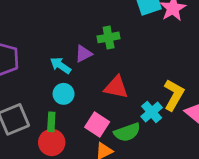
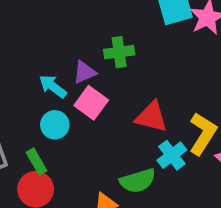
red triangle: (116, 87) -> (151, 117), moved
green rectangle: (51, 122) -> (37, 162), turned -36
pink square: (97, 124) -> (91, 103), moved

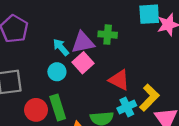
purple triangle: (84, 72) -> (83, 42), size x1.5
green rectangle: (37, 162) -> (58, 108), moved, size x1.5

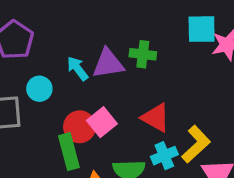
pink square: (83, 63) -> (102, 122), moved
cyan circle: (57, 72) -> (39, 89), moved
red circle: (36, 110) -> (80, 127), moved

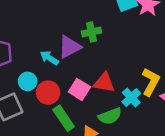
red triangle: (156, 118) -> (104, 83), moved
red circle: (80, 127) -> (48, 93), moved

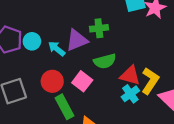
cyan circle: (28, 81) -> (32, 41), moved
red triangle: (104, 83) -> (130, 75), moved
green semicircle: (110, 116) -> (105, 61), moved

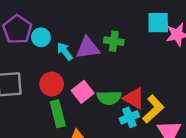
green semicircle: (105, 61) -> (109, 98), moved

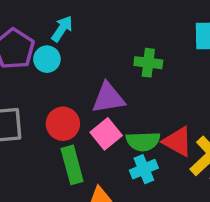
purple triangle: (88, 48) -> (108, 98), moved
cyan arrow: (65, 51) -> (62, 29), moved, turned 72
cyan cross: (129, 117) -> (144, 169), moved

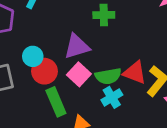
cyan circle: (47, 59) -> (33, 56), moved

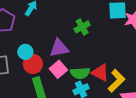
green cross: (104, 15) -> (82, 27), turned -35

